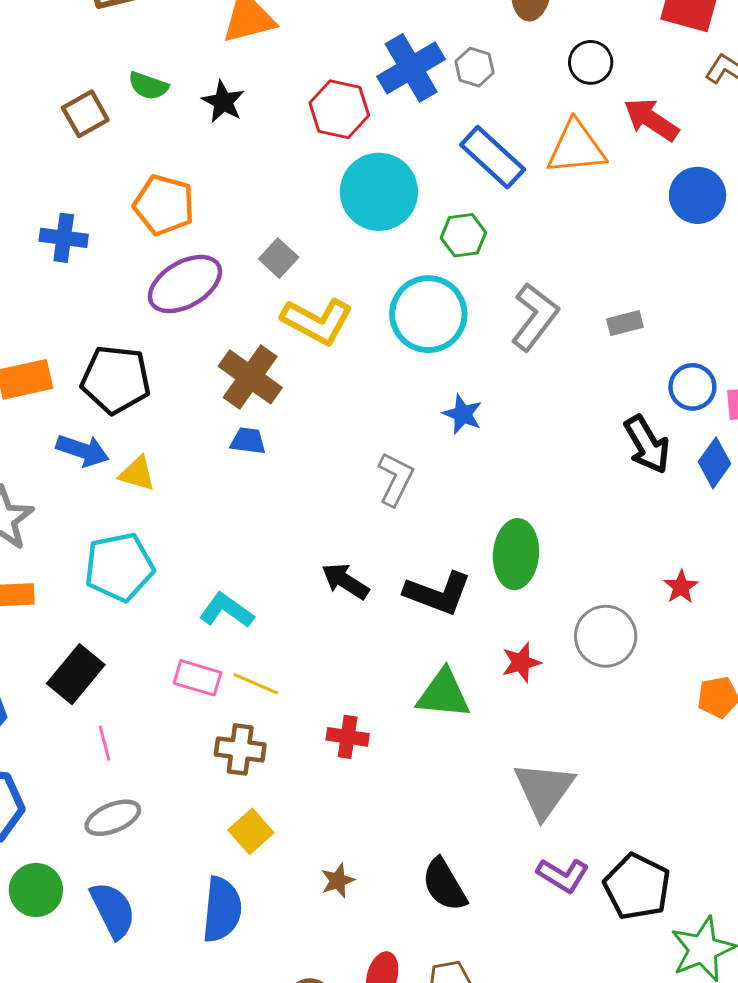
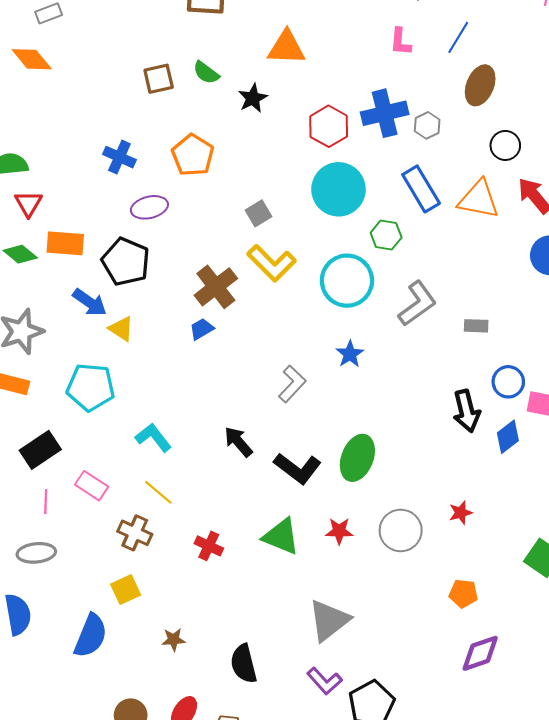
purple ellipse: (185, 284) -> (149, 207), moved, size x0.7
blue trapezoid: (248, 441) -> (202, 329), turned -55
pink rectangle: (197, 678) -> (92, 486), moved

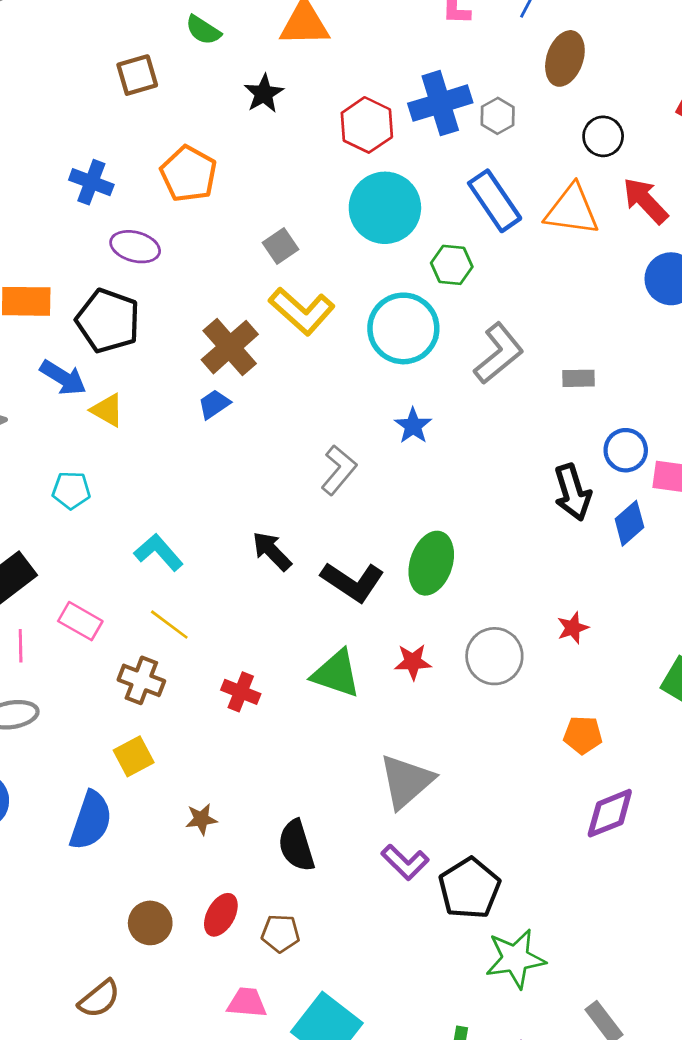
green semicircle: (206, 73) -> (203, 30), moved
purple ellipse: (149, 207) -> (135, 247), turned 32
cyan pentagon: (91, 387) -> (71, 490), size x0.6

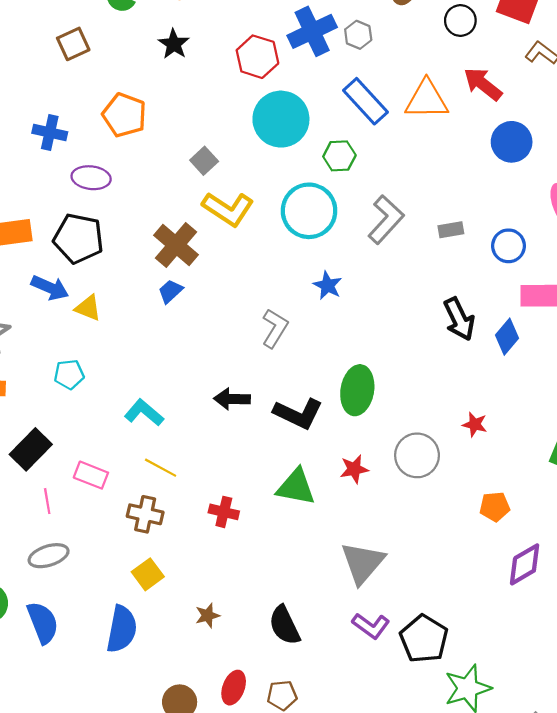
black circle: (603, 136) -> (460, 21), moved
blue circle: (626, 450) -> (508, 246), moved
black arrow: (272, 551) -> (232, 399), turned -36
red star: (573, 628) -> (475, 424), turned -30

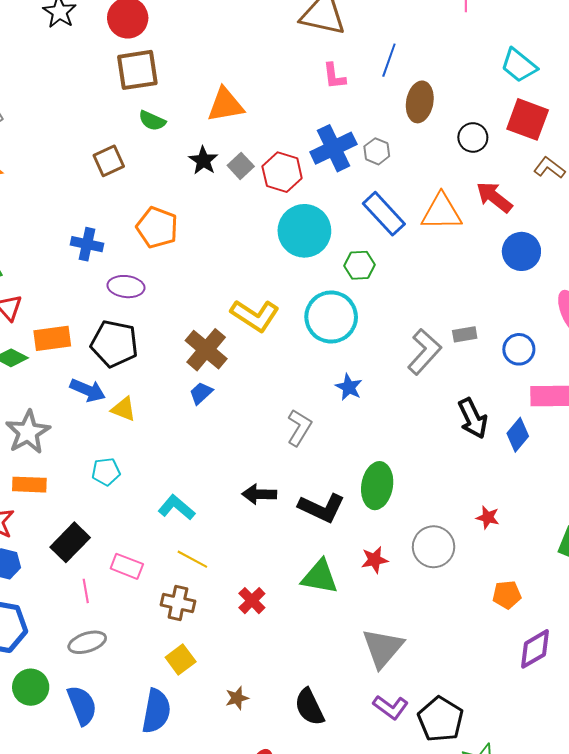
gray square: (204, 161) -> (241, 166), moved
gray L-shape: (386, 219) -> (424, 352), moved
red cross: (224, 512) -> (252, 601), turned 32

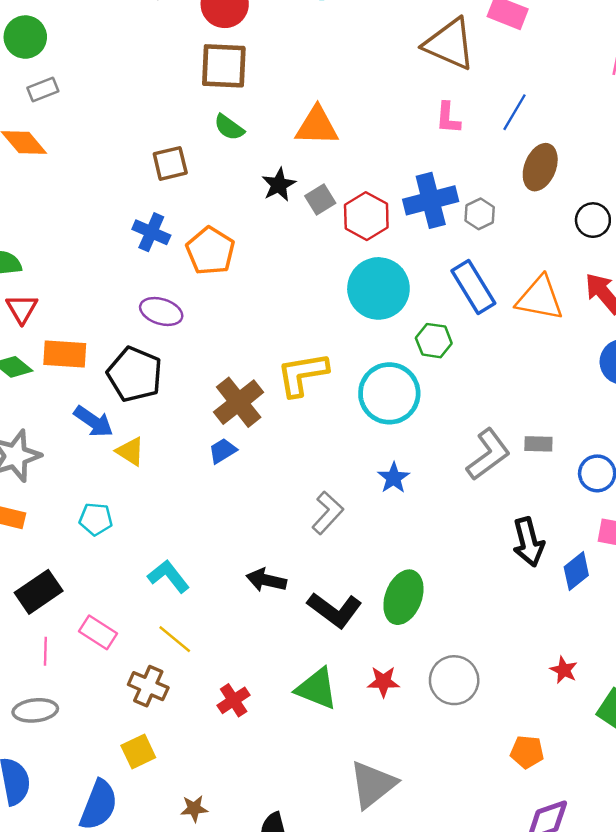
blue cross: (87, 244) -> (151, 232), moved
yellow L-shape: (255, 315) -> (302, 374), turned 126
red star: (488, 517) -> (564, 670), moved

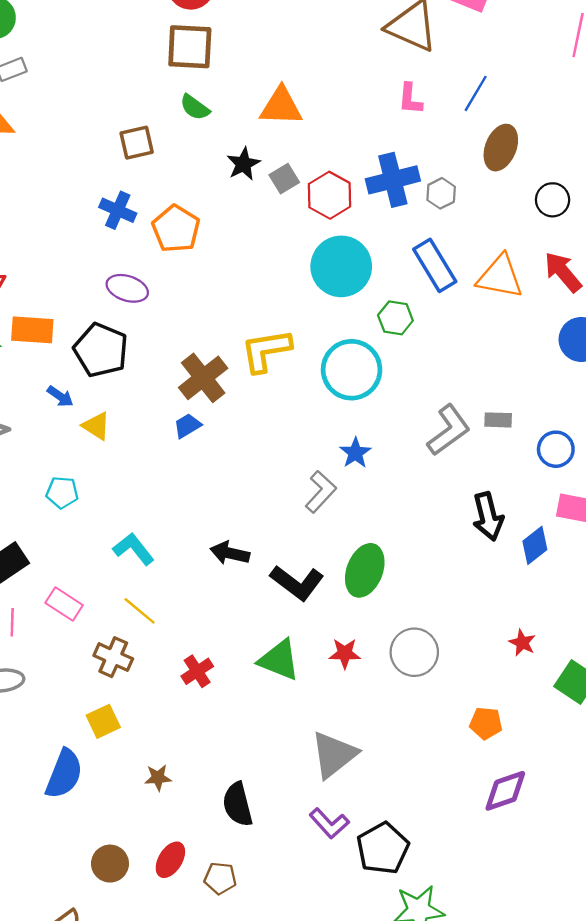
blue arrow: (93, 422) -> (60, 396), size x0.7
gray L-shape: (328, 513) -> (321, 492), moved

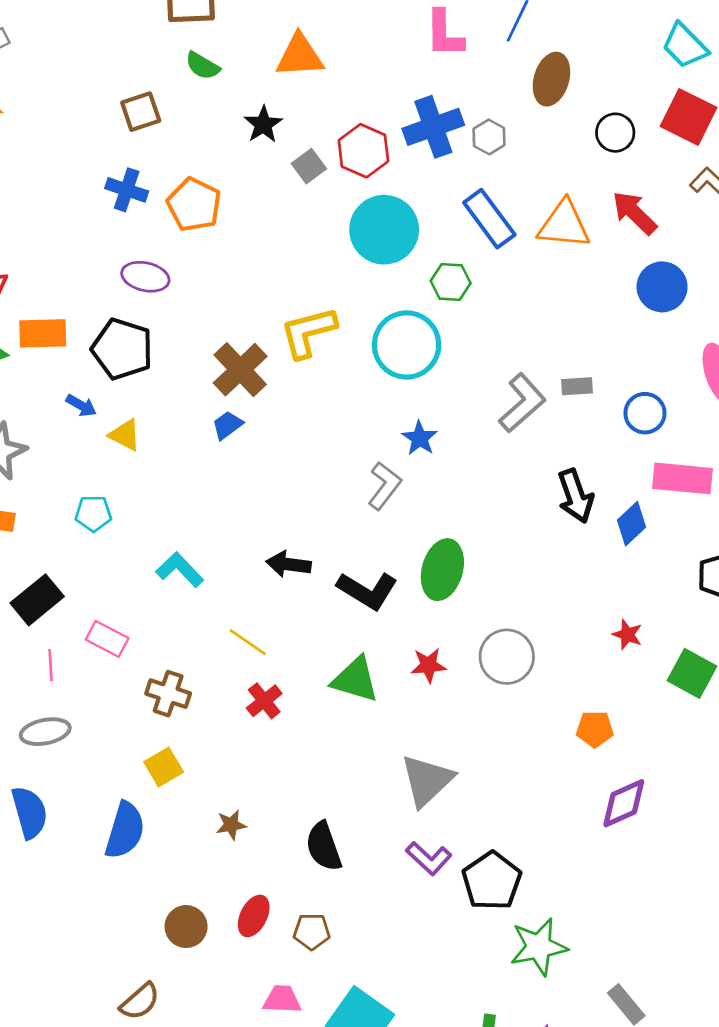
pink L-shape: (410, 99) -> (444, 34), size x1.4
gray square: (284, 179) -> (309, 166), moved
yellow line: (140, 611) -> (248, 642), moved

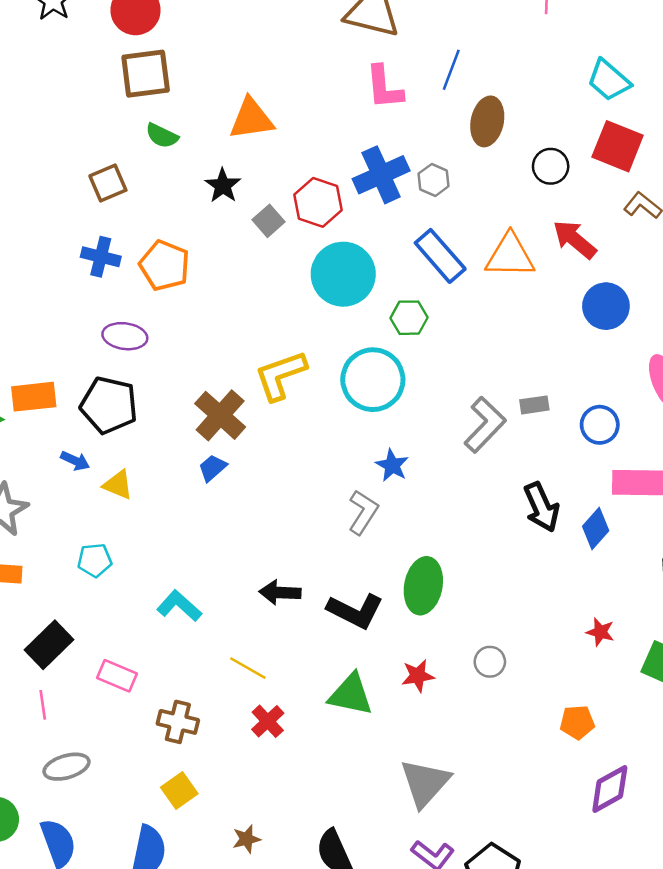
gray circle: (507, 657) -> (490, 662), size x0.6
pink line: (51, 665) -> (43, 705), moved

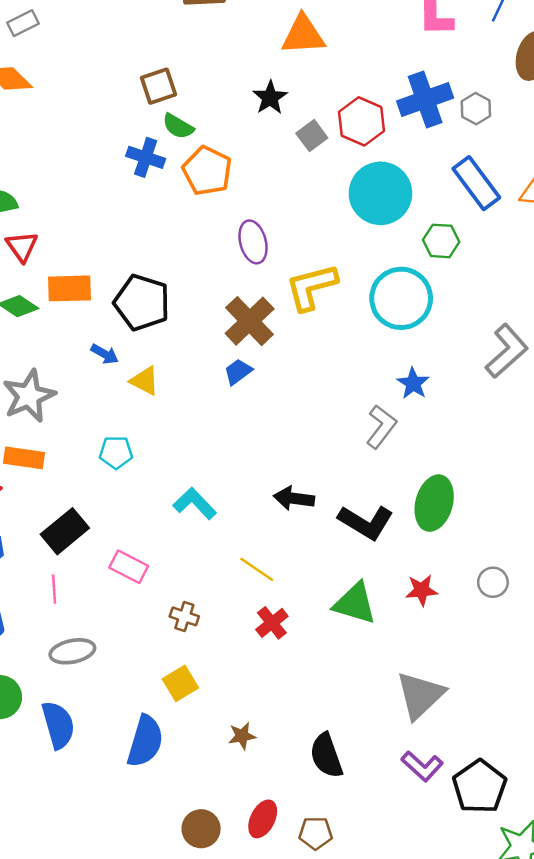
green semicircle: (162, 136) -> (178, 126), moved
purple ellipse: (125, 336) -> (253, 242), moved, turned 63
brown cross: (178, 722) -> (184, 616), size x0.7

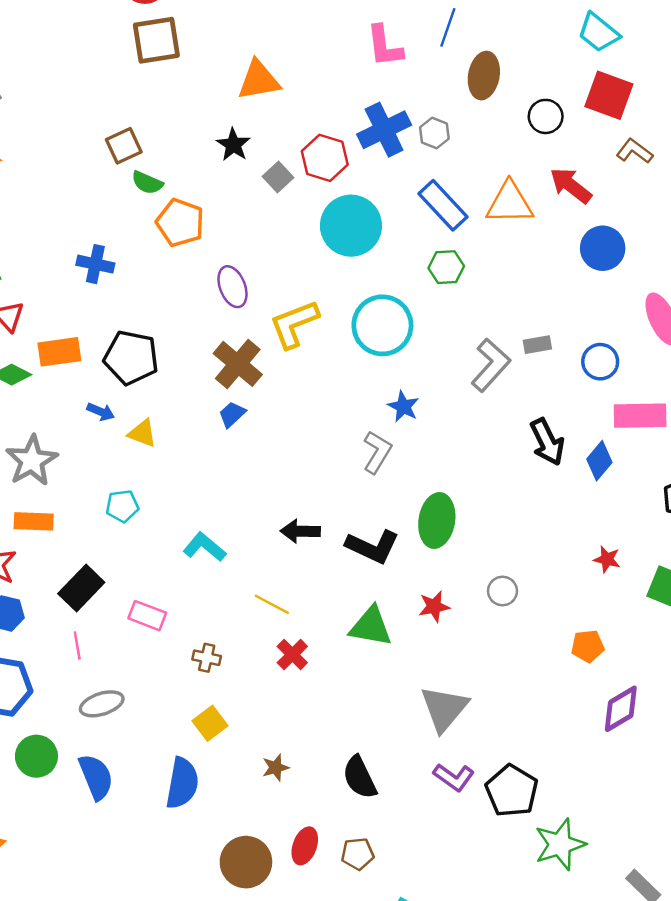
blue cross: (146, 157) -> (95, 264), moved
green hexagon: (441, 241) -> (446, 267), moved
brown circle: (201, 829) -> (246, 862), size x1.4

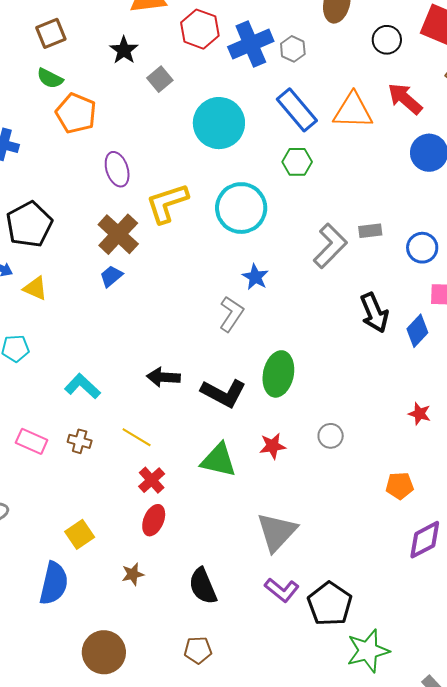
brown square: (124, 146) -> (51, 33), moved
red hexagon: (325, 158) -> (200, 29), moved
black pentagon: (131, 358) -> (29, 224), turned 30
brown cross: (207, 658) -> (80, 441), moved
red ellipse: (305, 846) -> (154, 520), moved

